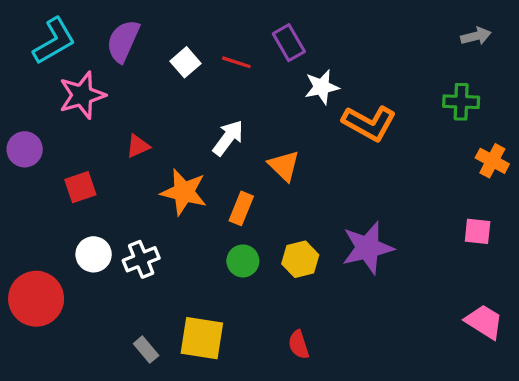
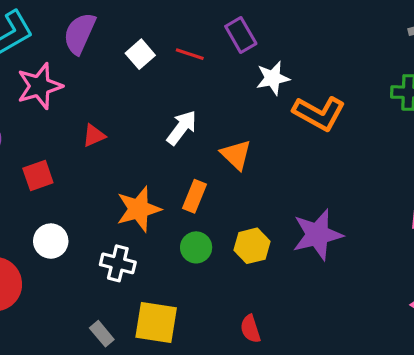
orange star: (184, 192) -> (139, 209), moved, turned -30
white cross: (141, 259) -> (118, 263), moved, turned 36

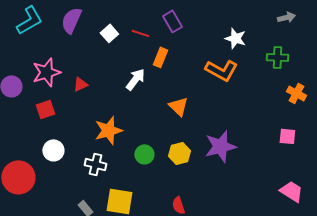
white star: (273, 78) -> (235, 38), moved, turned 30
pink star: (40, 86) -> (46, 72), moved
orange triangle: (236, 155) -> (178, 106), moved
orange rectangle: (194, 196) -> (160, 57), moved

